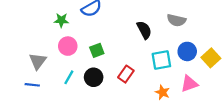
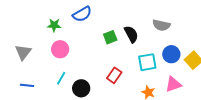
green square: (97, 50) -> (110, 37), moved
gray triangle: (38, 61) -> (23, 52), moved
black circle: (94, 77) -> (81, 88), moved

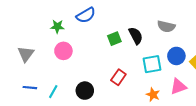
cyan line: (61, 78) -> (53, 92), moved

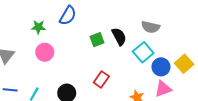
blue semicircle: (86, 15) -> (68, 16), turned -30
blue circle: (176, 56) -> (161, 67), moved
cyan square: (152, 64) -> (143, 52), moved, turned -30

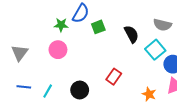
green star: (38, 27) -> (61, 25), moved
green square: (97, 40) -> (98, 27), moved

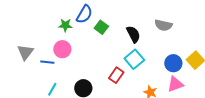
green square: (98, 27) -> (101, 27), turned -32
cyan square: (155, 50) -> (134, 59), moved
blue line: (24, 87) -> (47, 62), moved

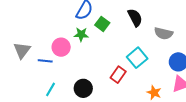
green star: (65, 25) -> (81, 34), moved
gray semicircle: (163, 25) -> (164, 33), moved
black semicircle: (133, 34) -> (135, 18), moved

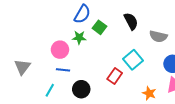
gray triangle: (22, 50) -> (22, 67), moved
blue line: (45, 61) -> (63, 70), moved

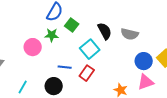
black semicircle: (131, 21) -> (105, 31), moved
cyan square: (133, 60) -> (90, 49), moved
blue line: (63, 70) -> (65, 67), moved

